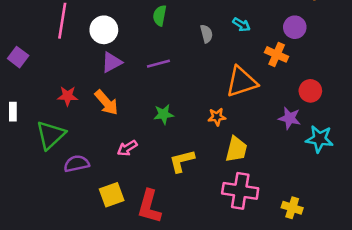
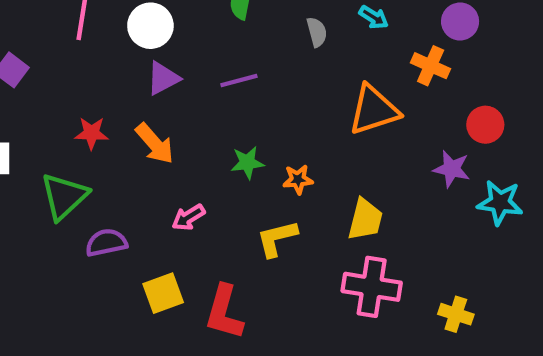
orange star: (217, 117) -> (298, 179), moved

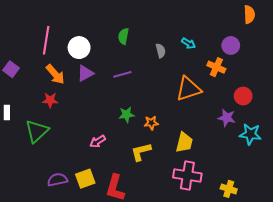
orange arrow: (155, 144) -> (55, 74), moved
purple semicircle: (106, 243) -> (57, 180), moved

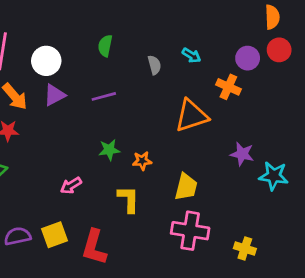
red circle: (243, 96) -> (279, 50), moved
yellow L-shape: (141, 152) -> (128, 199), turned 105

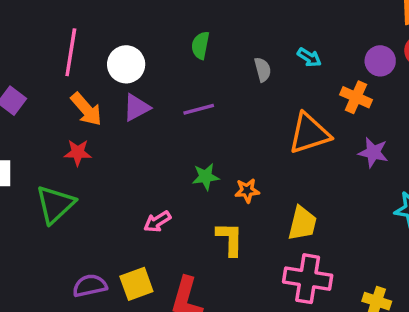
purple star: (242, 154) -> (373, 153), moved

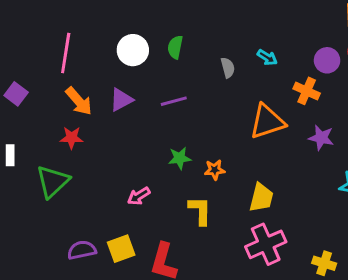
white circle: (126, 64) -> (133, 50), moved
pink cross: (308, 279) -> (266, 244), turned -33

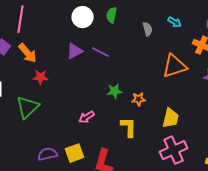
pink line: (66, 53) -> (21, 19), moved
orange arrow: (79, 101) -> (28, 53), moved
purple line: (174, 101) -> (101, 52), moved, turned 42

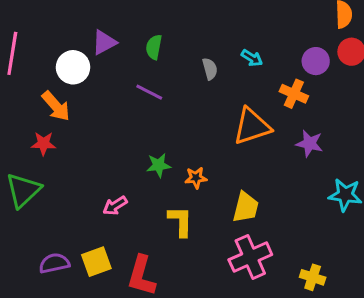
white circle: (83, 17) -> (73, 67), moved
purple triangle: (75, 51) -> (104, 42), moved
purple line: (101, 52) -> (149, 92), moved
orange arrow: (28, 53) -> (56, 106), moved

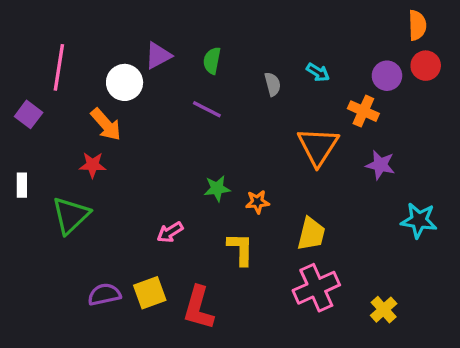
orange triangle: (252, 126) -> (318, 146), turned -39
yellow cross: (313, 277) -> (384, 310), turned 30

